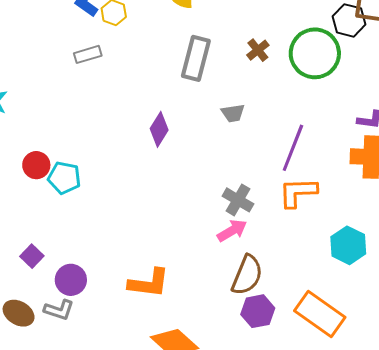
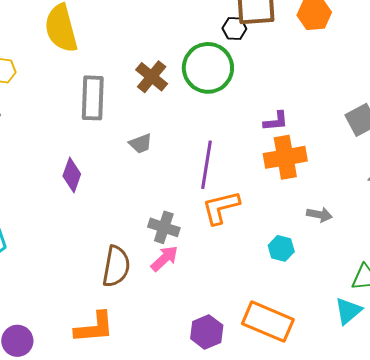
black hexagon: (349, 20) -> (234, 28), size x0.7
brown cross: (258, 50) -> (152, 77), size x1.4
cyan hexagon: (348, 245) -> (281, 248), size x0.7
brown semicircle: (247, 275) -> (116, 266), moved

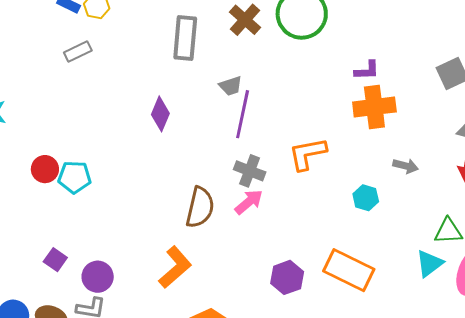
purple line: (207, 165) -> (243, 114), moved
orange L-shape: (94, 327) -> (175, 267), turned -39

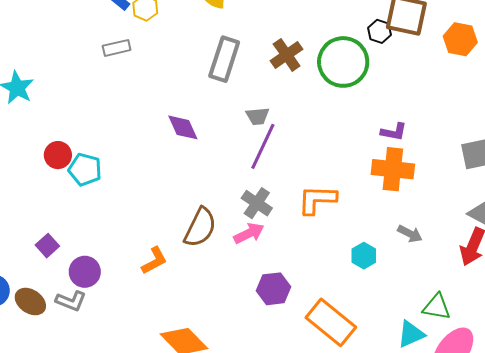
purple diamond: (160, 114) -> (183, 127), turned -60
orange L-shape: (175, 267) -> (154, 261), moved, size x0.7
purple hexagon: (287, 277) -> (273, 289), moved

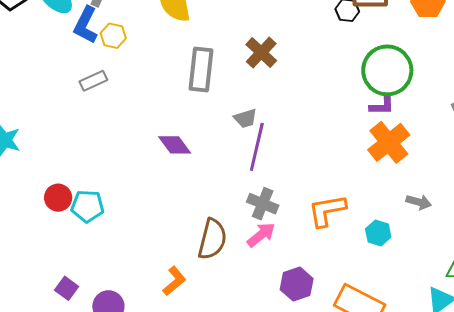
green circle: (343, 62) -> (387, 70), moved
orange cross: (393, 169) -> (389, 142), turned -33
orange L-shape: (317, 200) -> (327, 210), moved

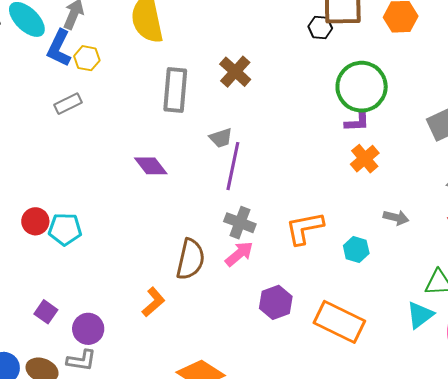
orange cross: (389, 142) -> (365, 159), size x0.7

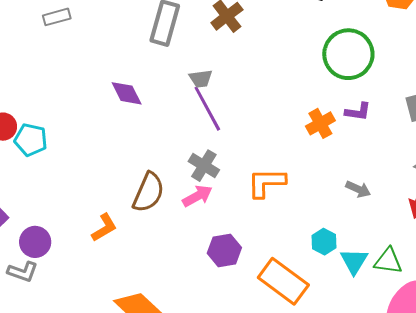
purple L-shape: (357, 122) -> (358, 112), moved
orange cross: (365, 159) -> (320, 123), moved
purple line: (233, 166) -> (207, 109), turned -51
cyan hexagon: (356, 249) -> (324, 242), moved
cyan triangle: (420, 315) -> (354, 261), moved, turned -32

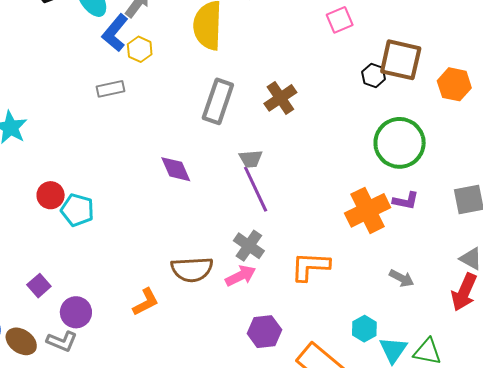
orange cross: (320, 123) -> (368, 210), size x1.5
brown semicircle: (148, 192) -> (192, 269), turned 60

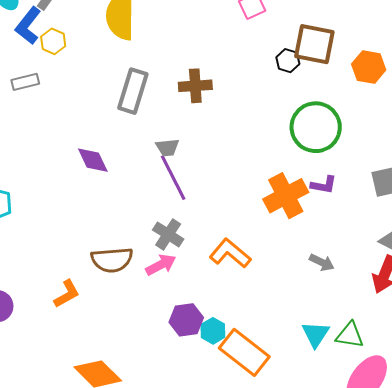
brown cross: (280, 98) -> (195, 86), turned 32
orange L-shape: (310, 266) -> (230, 253), turned 39
cyan hexagon: (364, 329) -> (213, 331), moved

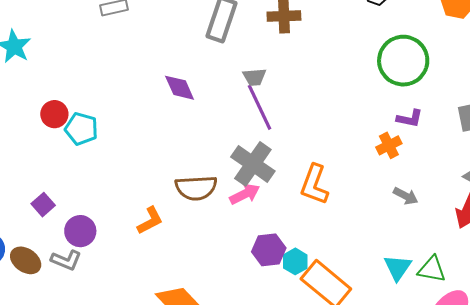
orange cross: (286, 196) -> (389, 145), moved, size x0.6
gray cross: (168, 234) -> (253, 164), size x1.4
orange L-shape: (230, 253) -> (314, 184), turned -111

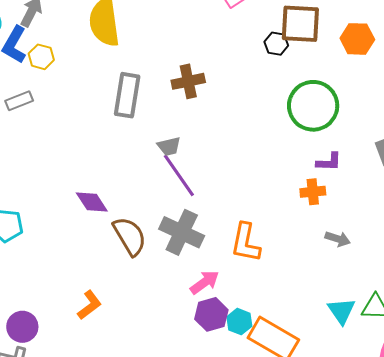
purple diamond: (180, 88) -> (92, 202), moved
orange cross: (389, 145) -> (313, 192), turned 30
brown semicircle: (196, 188) -> (130, 236), moved, turned -108
pink arrow: (245, 194) -> (204, 282), moved

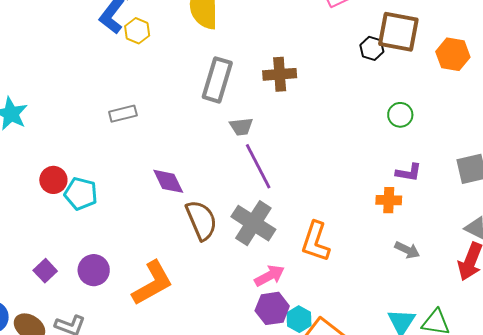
gray rectangle: (19, 101) -> (123, 114), moved
green circle: (313, 106) -> (400, 115), size x0.5
gray trapezoid: (169, 146) -> (241, 127), moved
orange L-shape: (89, 305) -> (152, 283), size x1.6
purple circle: (22, 327) -> (94, 270), moved

